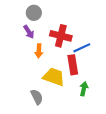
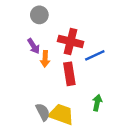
purple arrow: (29, 32) -> (34, 46), moved
red rectangle: (73, 65) -> (69, 74), moved
yellow trapezoid: (54, 77) -> (61, 114), moved

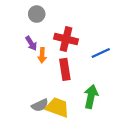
blue line: (95, 55) -> (101, 53), moved
green arrow: (97, 103) -> (91, 97), size x1.5
gray semicircle: (43, 112) -> (40, 105), turned 91

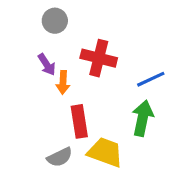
red rectangle: (65, 69) -> (79, 121), moved
green arrow: (91, 97) -> (143, 118), moved
yellow trapezoid: (57, 107) -> (105, 152), moved

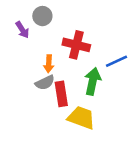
purple arrow: (47, 65) -> (22, 30), moved
green arrow: (143, 118) -> (93, 81), moved
gray semicircle: (60, 157) -> (45, 83), moved

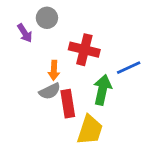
yellow trapezoid: (81, 118) -> (90, 130), turned 88

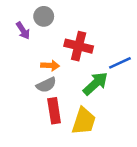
orange arrow: (54, 70) -> (50, 65), turned -90
green arrow: (102, 90) -> (95, 84), turned 36
red rectangle: (68, 104) -> (54, 111), moved

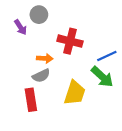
green arrow: (95, 84) -> (102, 77), moved, turned 85
red rectangle: (54, 111) -> (31, 100), moved
yellow trapezoid: (84, 121) -> (75, 93), moved

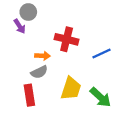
gray circle: (39, 15) -> (28, 12), moved
green arrow: (102, 77) -> (100, 97), moved

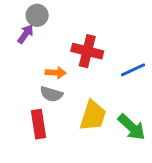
purple arrow: (20, 26) -> (26, 34), turned -112
gray semicircle: (39, 72) -> (51, 94), turned 42

